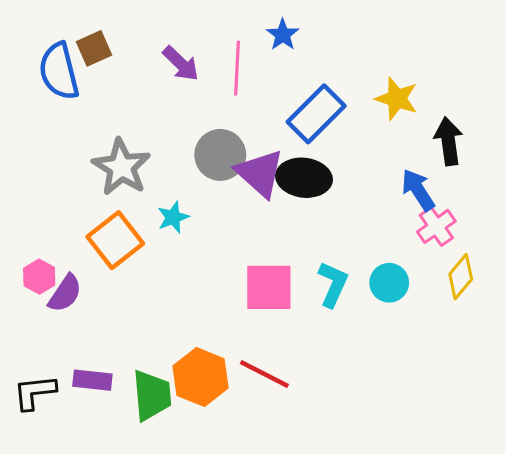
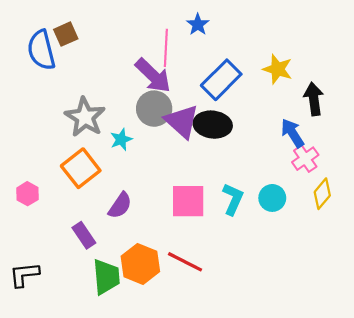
purple arrow: (181, 64) -> (153, 76), moved, size x1.4
cyan star: (173, 217) -> (121, 139), moved
purple semicircle: (65, 293) -> (120, 205), moved
purple rectangle: (92, 380) -> (84, 235), moved, turned 50

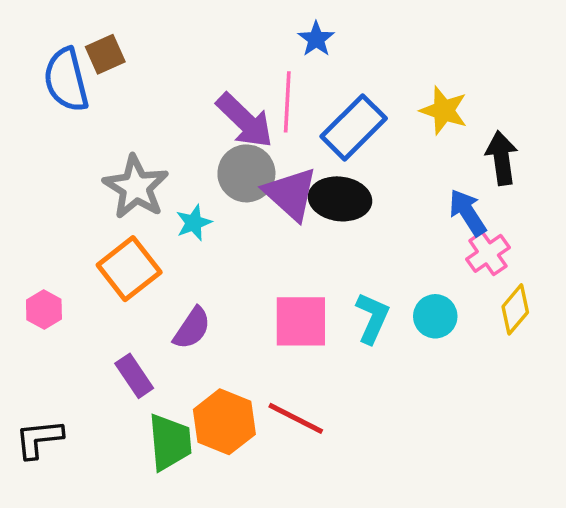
pink line: (166, 48) -> (287, 102), moved

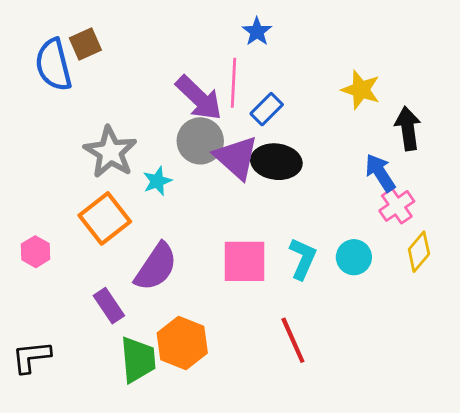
blue rectangle: (354, 127) -> (267, 109), moved, size x0.6
purple semicircle: (192, 328) -> (156, 267), size x1.4
red line: (296, 418) -> (293, 340), moved, turned 39

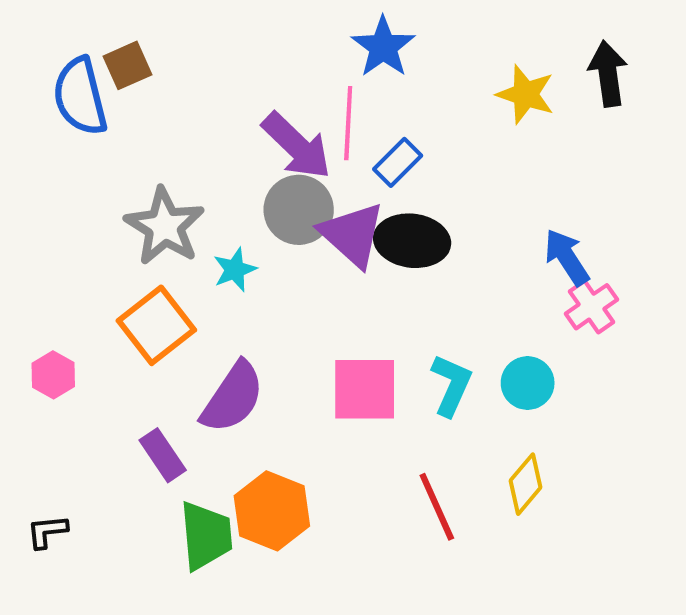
blue star: (257, 32) -> (383, 47), size x1.4
yellow star: (361, 90) -> (525, 94), moved
black arrow: (408, 128) -> (608, 74), moved
yellow diamond: (419, 252) -> (525, 484), moved
black L-shape: (31, 357) -> (47, 531), size x0.7

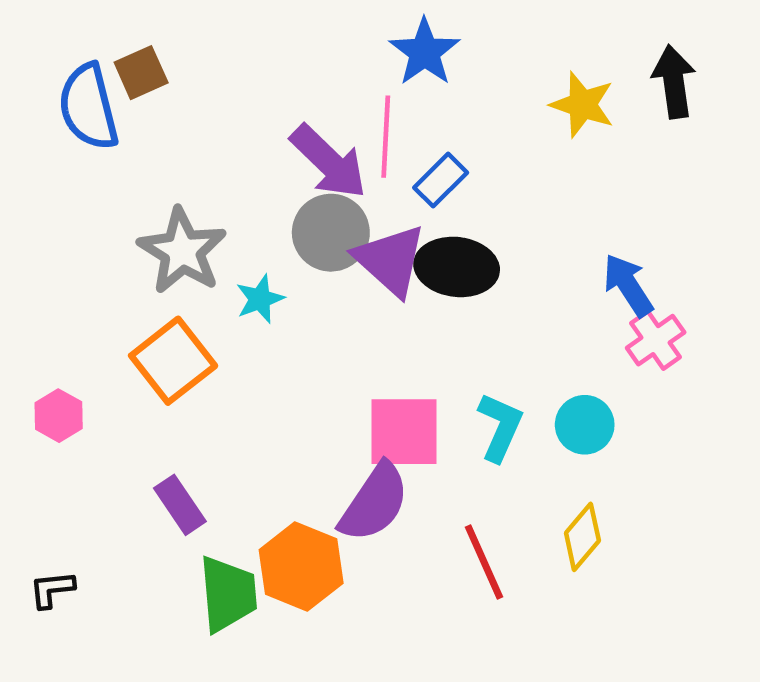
purple semicircle: (233, 397) -> (374, 503), moved

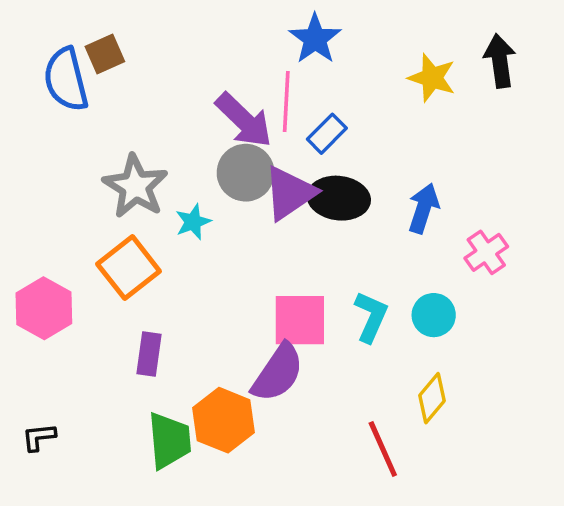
purple triangle: (390, 260) -> (290, 193), turned 44
blue arrow: (628, 285) -> (424, 208), moved, turned 51
pink hexagon: (59, 416) -> (44, 308), size x1.6
purple rectangle: (180, 505) -> (149, 354), moved, turned 42
red line: (484, 562) -> (383, 449), moved

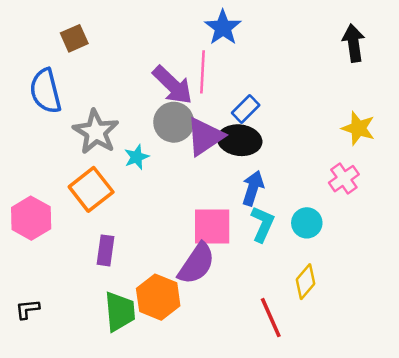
yellow star: (432, 78) -> (358, 128), moved
blue semicircle: (66, 79) -> (45, 91), moved
blue rectangle: (327, 134) -> (246, 109), moved
blue arrow: (424, 208) -> (253, 188), moved

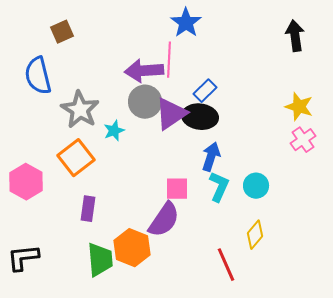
purple arrow: (173, 85) -> (144, 71), turned 132
pink cross: (344, 179) -> (303, 140), moved
pink square: (212, 226) -> (177, 189), size x0.7
black L-shape: (28, 309) -> (23, 258), size x1.6

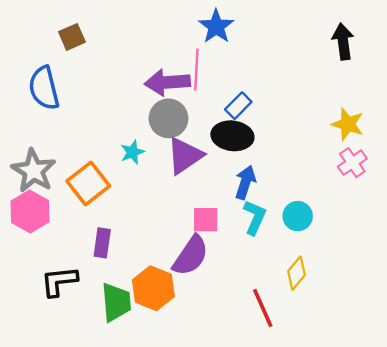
gray star: (80, 110) -> (34, 171), moved
purple triangle: (171, 114) -> (185, 156), moved
black L-shape: (23, 258) -> (59, 281), moved

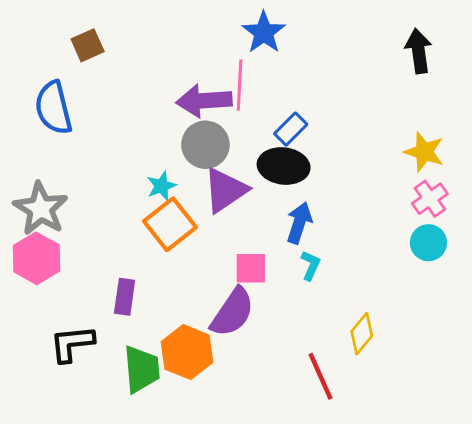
orange square: (88, 184) -> (170, 224), moved
cyan circle: (298, 216) -> (428, 243), moved
cyan L-shape: (255, 217) -> (311, 265), size x0.7

